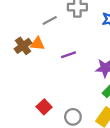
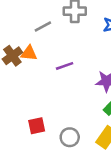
red square: (44, 107) -> (37, 126), turned 32

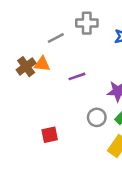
gray circle: (70, 137) -> (97, 117), moved

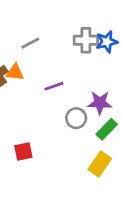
gray cross: (87, 23) -> (86, 40), moved
gray circle: (97, 117) -> (76, 118), moved

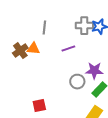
gray line: (30, 43) -> (44, 28), turned -56
purple line: (54, 86) -> (68, 49), moved

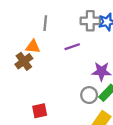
brown cross: (20, 51) -> (24, 61), moved
gray circle: (77, 82) -> (89, 95), moved

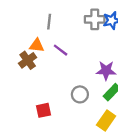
purple line: (72, 47) -> (61, 50), moved, turned 56
gray circle: (89, 95) -> (80, 94), moved

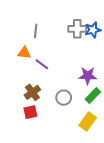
purple line: (61, 50) -> (42, 64), moved
brown cross: (28, 60) -> (32, 92), moved

